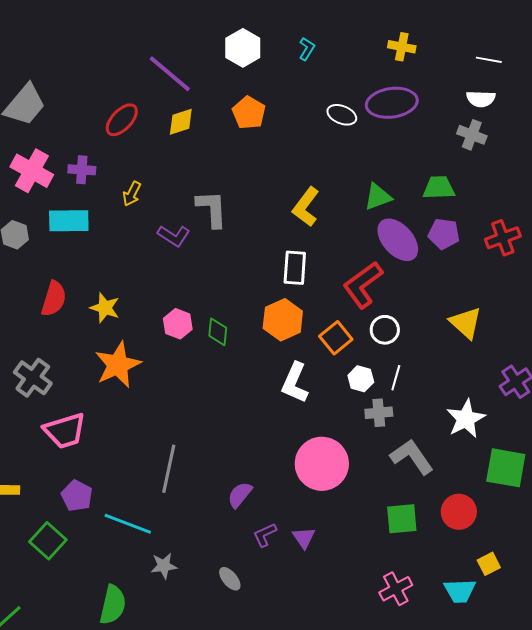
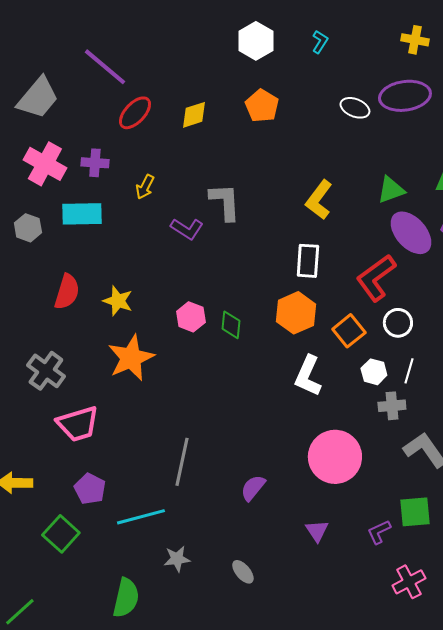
purple line: (170, 74) -> (105, 67), moved
cyan line: (128, 524) -> (141, 517), turned -36
purple L-shape: (265, 535) -> (379, 532), moved

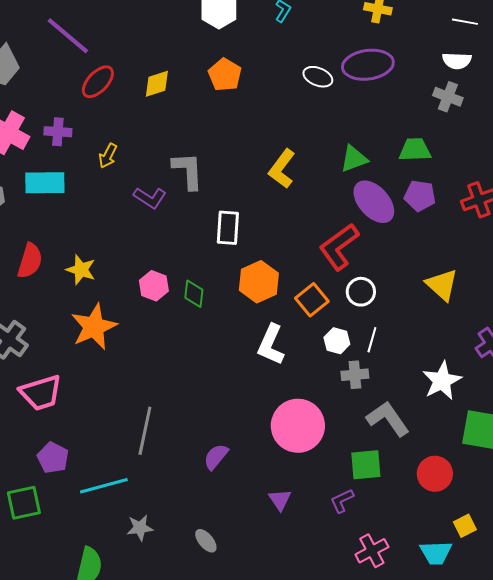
white rectangle: (308, 261) -> (228, 228), moved
green square: (415, 512) -> (366, 465), moved
green square: (61, 534) -> (24, 503), turned 36

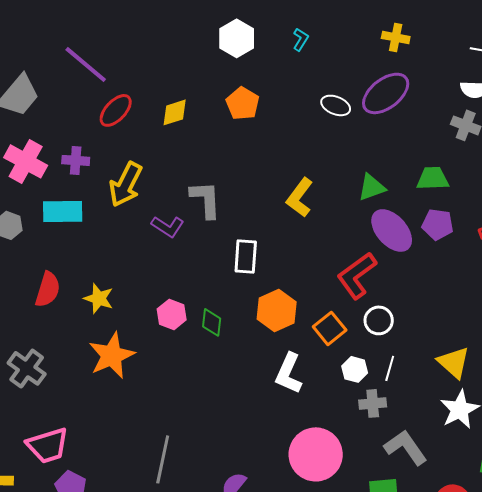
purple ellipse: (368, 65) -> (386, 93), turned -30
yellow arrow: (108, 156) -> (126, 184), size x1.8
yellow triangle: (442, 285) -> (454, 362), moved
pink trapezoid: (41, 393) -> (48, 445), moved

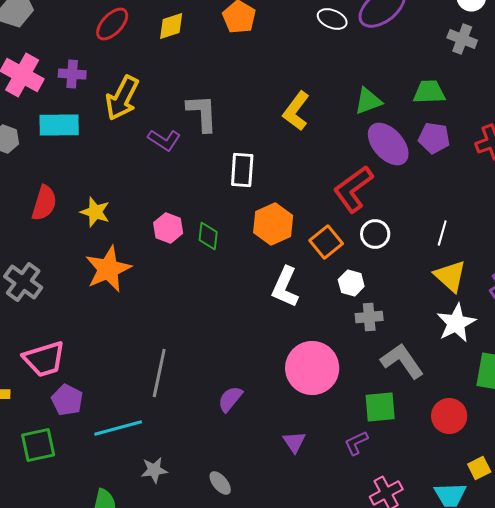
white line: (390, 368) -> (442, 233), moved

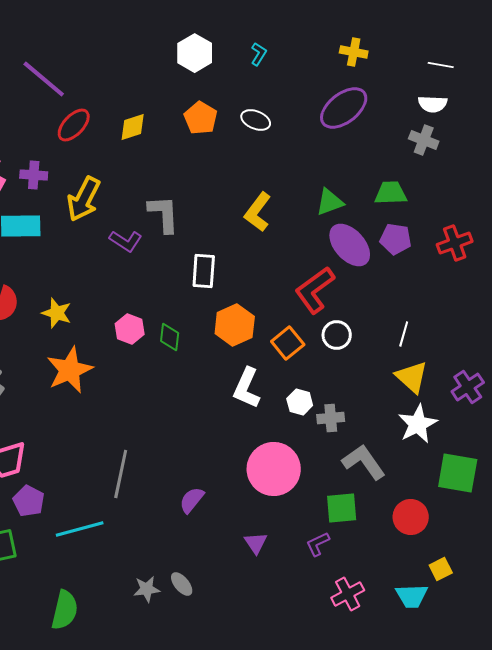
white ellipse: (332, 19) -> (256, 120), moved
white hexagon: (351, 283) -> (300, 402), moved
gray star: (154, 470) -> (147, 589), moved

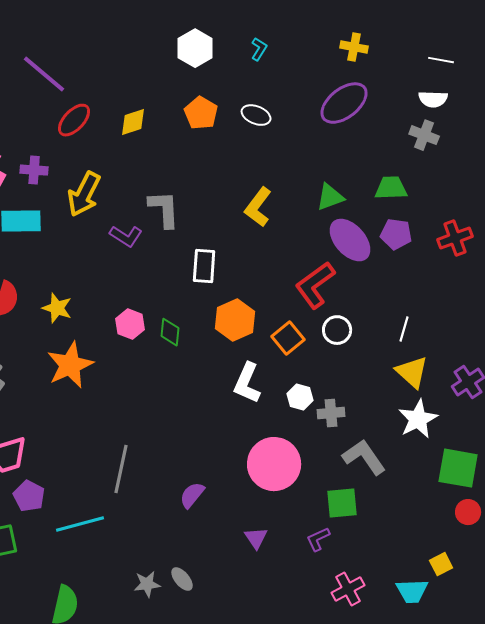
red circle: (411, 517) -> (468, 512), moved, size x0.7

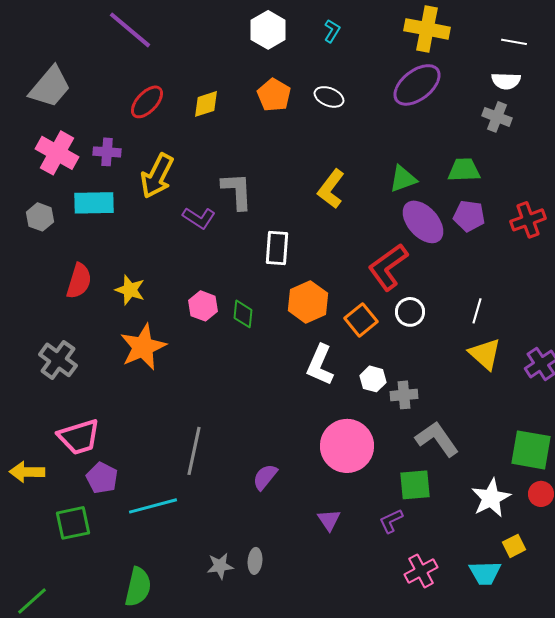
yellow cross: (354, 47) -> (427, 29), size x1.6
purple line: (44, 74) -> (130, 30), moved
white star: (418, 419) -> (491, 498), moved
gray ellipse: (182, 579) -> (255, 561), turned 45

